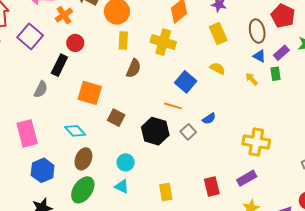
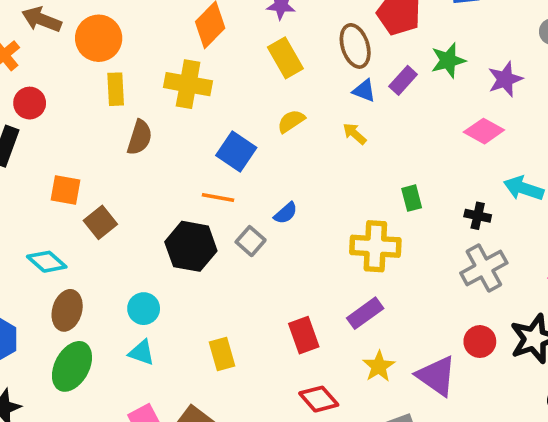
yellow semicircle: (218, 68) -> (291, 121), turned -56
green rectangle: (276, 74) -> (412, 198), moved
orange square: (90, 93) -> (66, 190), size x0.7
brown square: (116, 118) -> (100, 222), moved, turned 30

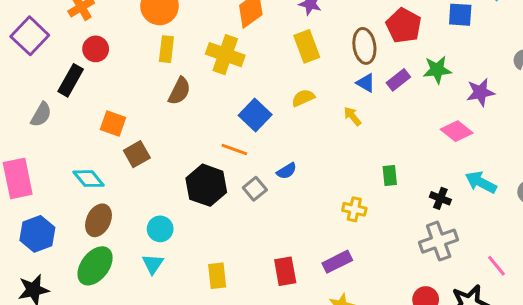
yellow cross: (375, 246) -> (354, 209), size x0.6
cyan triangle: (142, 353) -> (153, 264), turned 35

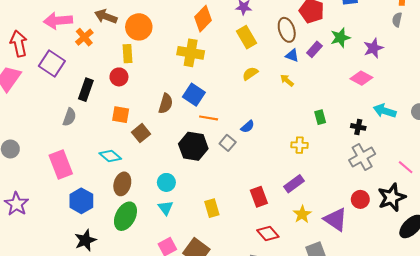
red circle: (96, 49) -> (119, 77), moved
yellow rectangle: (166, 49) -> (128, 54), moved
brown semicircle: (179, 91) -> (166, 104), moved
blue square: (255, 115) -> (194, 95), moved

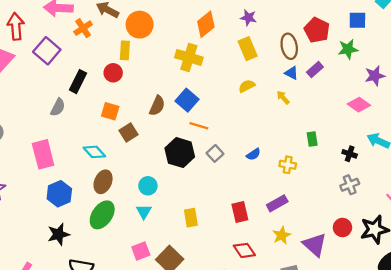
green star: (340, 38) -> (348, 49), moved
blue semicircle: (248, 127) -> (253, 154), moved
gray cross: (362, 157) -> (350, 185), size x0.7

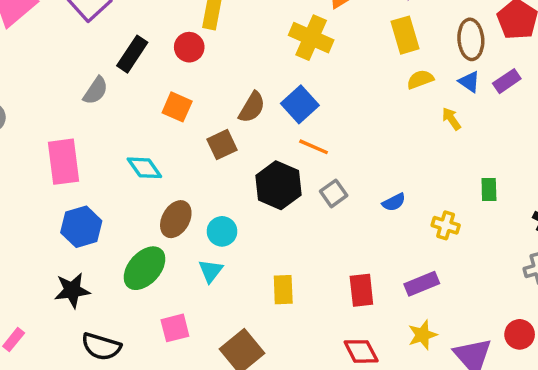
yellow semicircle: (247, 86) -> (420, 79), moved
brown square: (128, 133) -> (222, 145), moved
brown ellipse: (103, 182) -> (176, 219), moved
pink square: (141, 251) -> (175, 328), moved

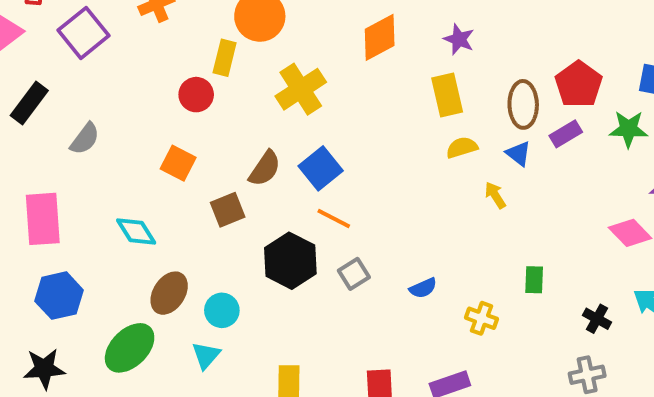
yellow cross: (311, 38) -> (301, 89), moved, turned 30
black rectangle: (132, 54) -> (29, 103), moved
purple rectangle: (507, 81) -> (566, 134), moved

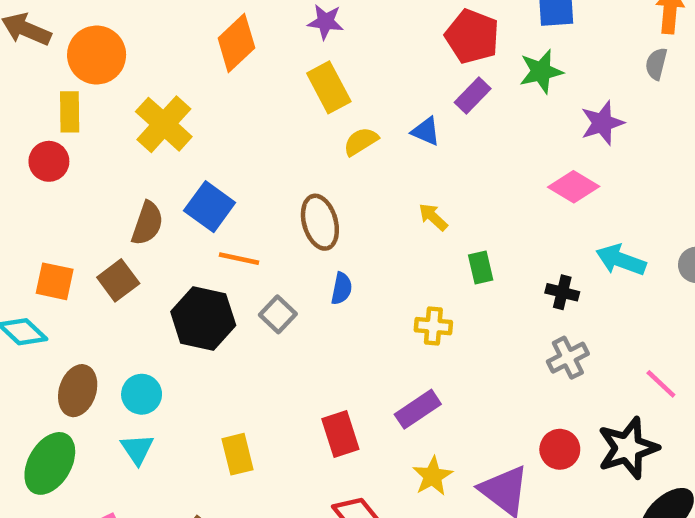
brown ellipse: (523, 104) -> (320, 222), moved
orange square: (178, 163) -> (55, 281), moved
yellow arrow: (495, 195) -> (433, 217), moved
blue semicircle: (423, 288) -> (342, 288), moved, turned -40

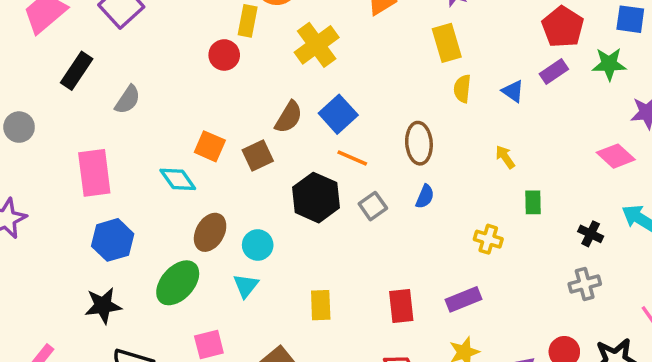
yellow semicircle: (361, 141) -> (462, 89), turned -64

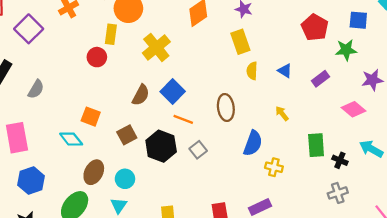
purple rectangle: (554, 71) -> (320, 79), moved
brown square: (258, 156) -> (127, 135), moved
blue semicircle: (425, 196) -> (253, 143), moved, size x1.6
green rectangle: (533, 202) -> (316, 145), moved, size x1.5

